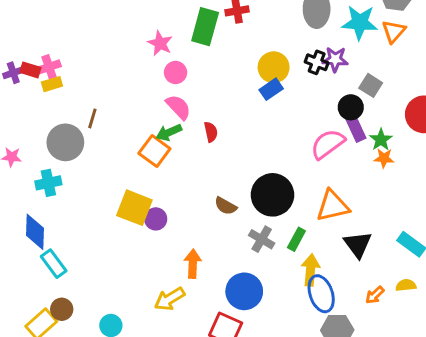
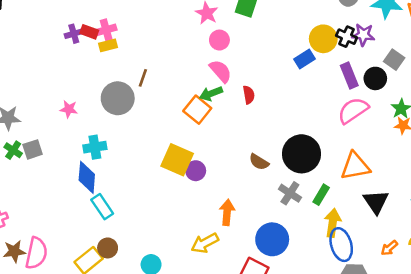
yellow circle: (274, 67) -> (323, 39), moved
purple rectangle: (355, 127) -> (349, 75), moved
cyan cross: (48, 183) -> (95, 147), moved

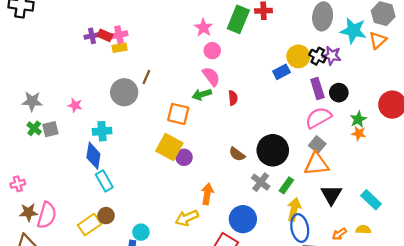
gray square: (394, 60) -> (317, 145), moved
pink star: (69, 109) -> (75, 105), moved
orange square: (197, 110) -> (178, 114), moved, turned -30

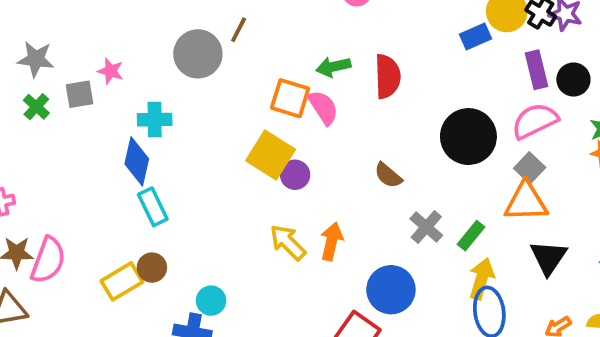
pink semicircle: (211, 76) -> (323, 107), moved
red semicircle: (233, 98) -> (387, 76), size x1.6
gray square: (50, 129) -> (79, 94), moved
black circle: (273, 150) -> (468, 137), moved
yellow arrow: (187, 218) -> (288, 242), moved, turned 65

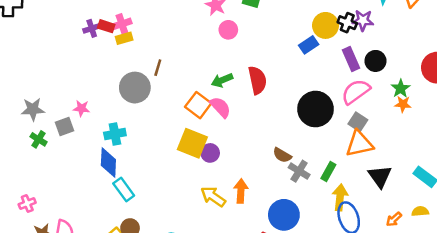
orange square: (290, 98) -> (198, 105), turned 30
brown semicircle: (388, 175) -> (282, 155), moved

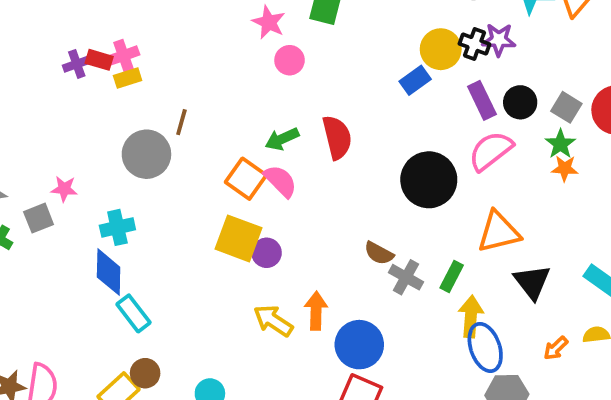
gray square: (358, 122) -> (566, 107), moved
blue circle: (284, 215) -> (359, 345), moved

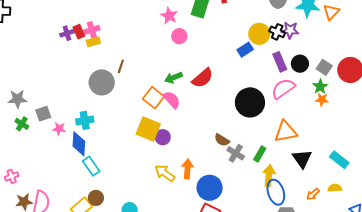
red rectangle: (99, 60) -> (79, 32), turned 48
red semicircle: (337, 137) -> (203, 78), turned 60
pink star: (64, 189) -> (59, 129), moved

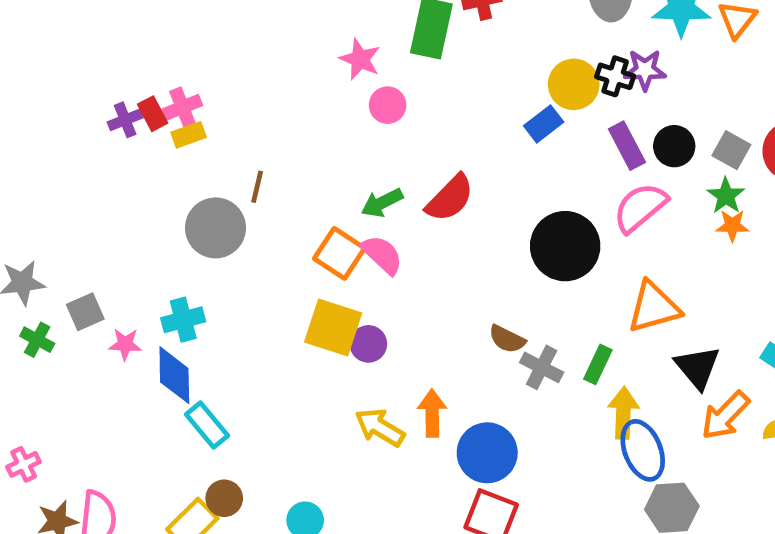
orange arrow: (313, 194) -> (725, 415), moved, size x1.6

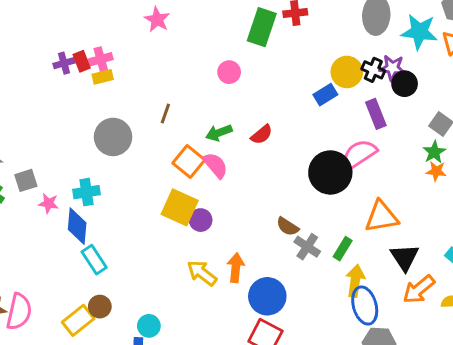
pink star: (360, 59) -> (157, 20), moved
black circle: (674, 146) -> (405, 84), moved
brown line: (257, 187) -> (165, 114), moved
red semicircle: (450, 198) -> (262, 135), size x0.7
pink semicircle: (640, 208) -> (359, 154), moved

